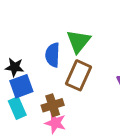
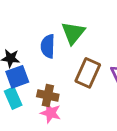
brown rectangle: (78, 75) -> (88, 73), moved
brown cross: (53, 105) -> (48, 95), turned 30

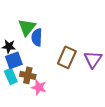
green triangle: (73, 33) -> (27, 27), moved
brown cross: (48, 95) -> (28, 75), moved

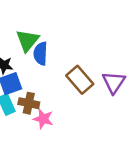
brown rectangle: (67, 57) -> (80, 80), turned -65

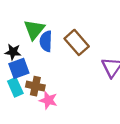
brown rectangle: (80, 80) -> (77, 42), moved

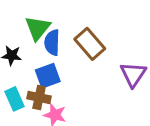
blue square: (19, 68) -> (48, 76), moved

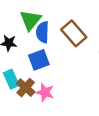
brown cross: (39, 97) -> (26, 88), moved, turned 30

